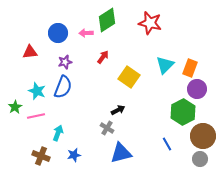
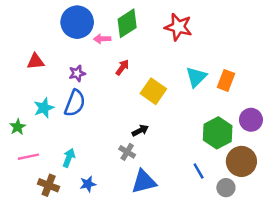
blue circle: (58, 33) -> (77, 22), moved, size x1.4
purple circle: (197, 89) -> (251, 120), moved
cyan star: (37, 91) -> (44, 108), turned 30
pink line: (36, 116) -> (28, 157), moved
gray circle: (200, 159) -> (226, 188), moved

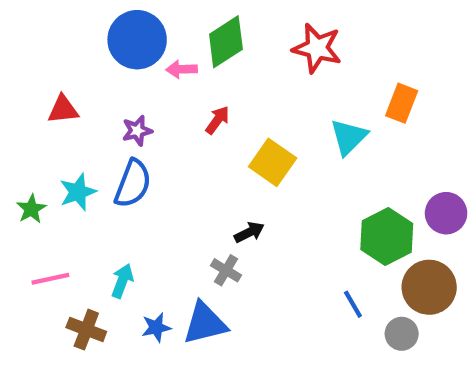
orange rectangle: (226, 80) -> (402, 103), moved
green star: (18, 127) -> (31, 209), moved
blue triangle: (144, 182) -> (205, 323), moved

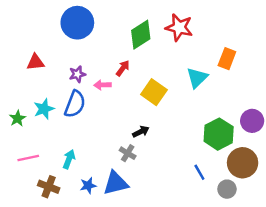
green diamond: (226, 42) -> (141, 35), moved
pink arrow: (182, 69) -> (102, 85), moved

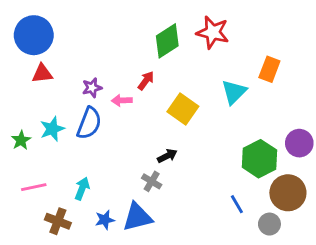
blue circle: (77, 23) -> (34, 35), moved

